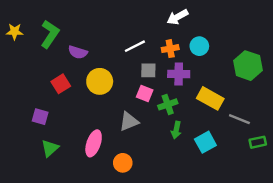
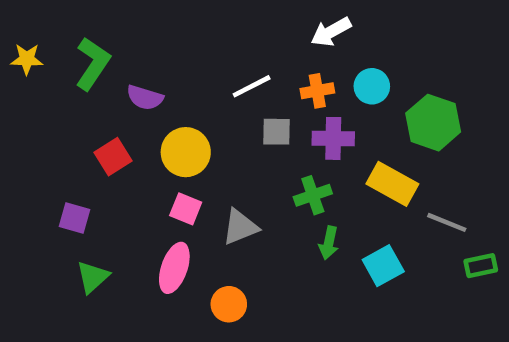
green hexagon: (248, 66) -> (433, 123), moved
pink square: (145, 94) -> (186, 209), moved

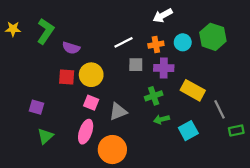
green hexagon: (433, 123) -> (213, 37), moved
red square: (113, 157) -> (67, 77), moved, turned 36
gray line: (447, 222) -> (220, 109), turned 42
green arrow: (329, 243) -> (161, 119), turned 64
orange circle: (229, 304) -> (112, 150), size x1.6

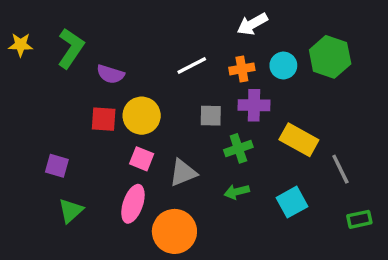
gray square: (136, 65) -> (211, 116), moved
green arrow: (161, 119) -> (237, 192), moved
green rectangle: (236, 131) -> (359, 219), moved

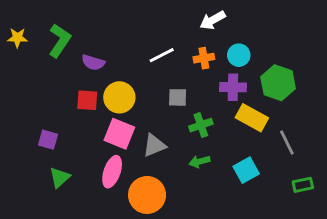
green hexagon: (330, 57) -> (278, 83), moved
purple cross: (254, 105) -> (233, 87), moved
pink square: (142, 159) -> (119, 134), size x1.5

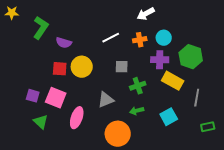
yellow star: (17, 38) -> (12, 13), moved
pink square: (119, 134) -> (56, 98), moved
gray line: (287, 143) -> (197, 98), turned 36
green triangle: (60, 177) -> (41, 122), turned -35
orange circle: (147, 195) -> (118, 134), moved

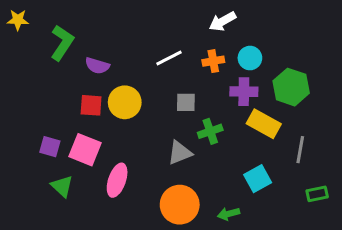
gray triangle: (106, 100) -> (180, 153), moved
green arrow: (137, 111) -> (229, 214), moved

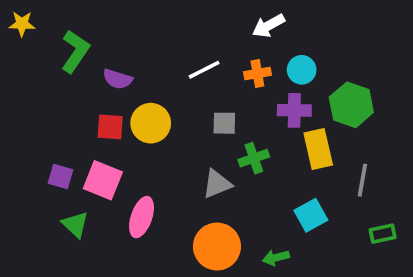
yellow rectangle: (264, 124) -> (318, 149), turned 48

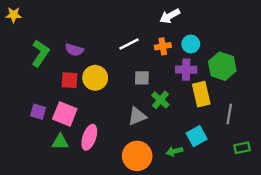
green L-shape: (75, 51) -> (40, 53), moved
green cross: (254, 158) -> (160, 100), turned -30
green triangle: (75, 224) -> (60, 142), moved, turned -42
green arrow: (276, 258) -> (174, 151), moved

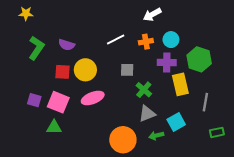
yellow star: (14, 15) -> (26, 13), moved
gray triangle: (137, 116) -> (147, 114), moved
pink ellipse: (89, 137) -> (93, 98), moved, turned 50

